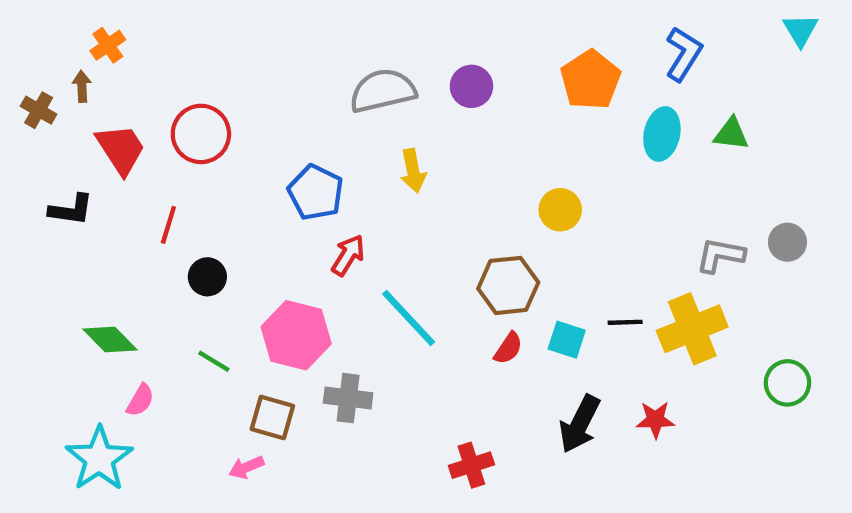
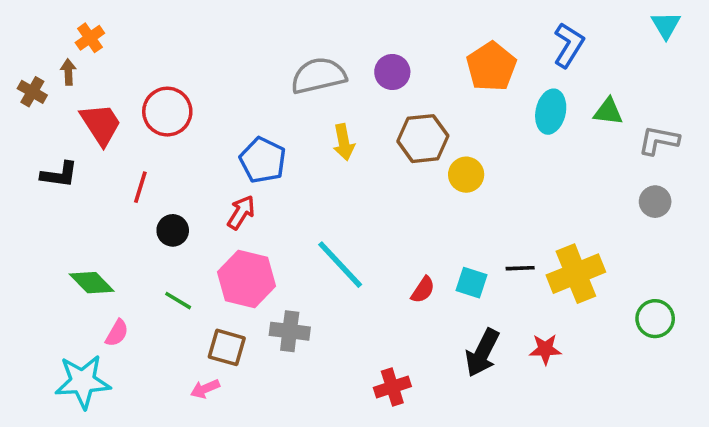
red arrow: (348, 255) -> (241, 212), moved
gray L-shape: (720, 255) -> (659, 140), moved
brown hexagon: (508, 285) -> (423, 139), moved
cyan star: (99, 459) -> (83, 382), turned 30

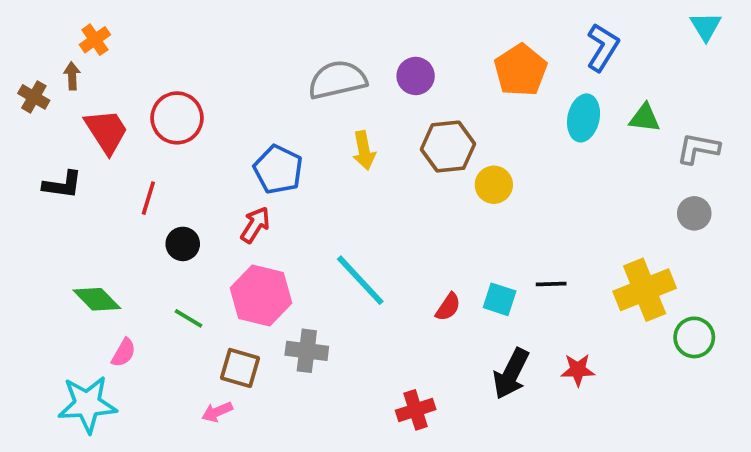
yellow cross: (576, 274) -> (645, 290), moved

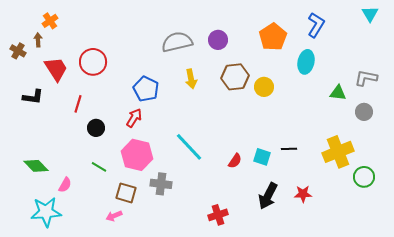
green triangle: (645, 118) -> (338, 93), moved
yellow circle: (494, 185) -> (264, 87), moved
green diamond: (97, 299) -> (36, 166), moved

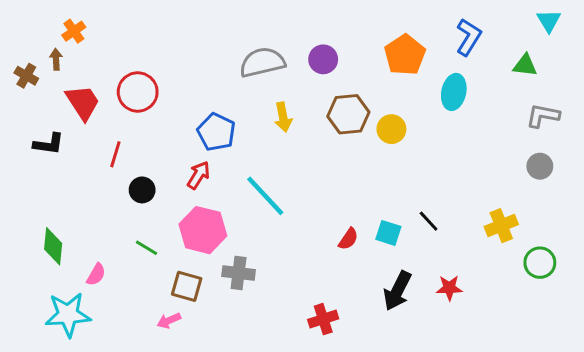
green triangle: (338, 93) -> (525, 65), moved
cyan line: (189, 147) -> (265, 196), moved
black line: (289, 149) -> (429, 221), turned 49
yellow cross: (338, 152) -> (501, 226), size x0.7
green diamond: (36, 166) -> (53, 246), turned 50

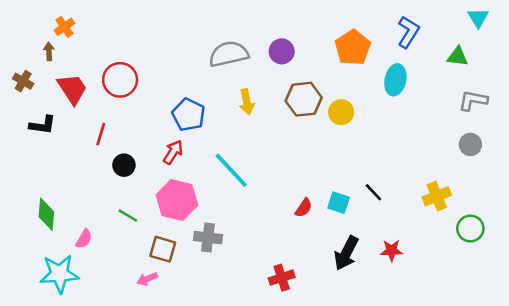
brown cross: (26, 76) -> (23, 81), moved

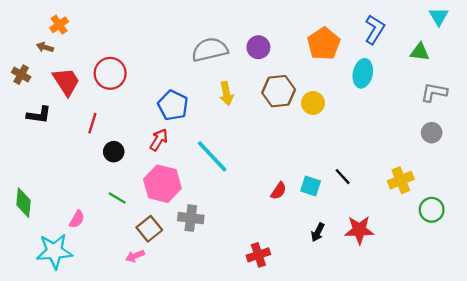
brown arrow: (49, 51) -> (45, 47), turned -70
green diamond: (46, 214) -> (24, 203), moved
brown square: (163, 249) -> (149, 229), turned 35
red star: (392, 250) -> (359, 230), size x1.4
black arrow: (346, 253) -> (318, 232), size x0.6

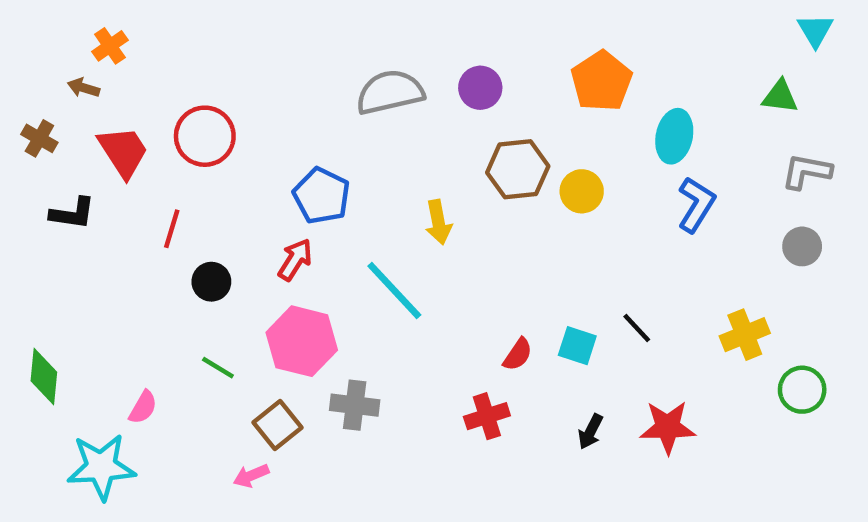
blue L-shape: (375, 29) -> (696, 205), moved
yellow arrow: (226, 94) -> (438, 222), moved
red cross: (258, 255) -> (487, 416), moved

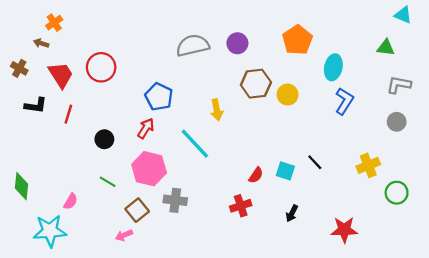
cyan triangle: (815, 30) -> (403, 15), turned -36
red line: (172, 229) -> (68, 114), moved
red star: (668, 427) -> (344, 230), moved

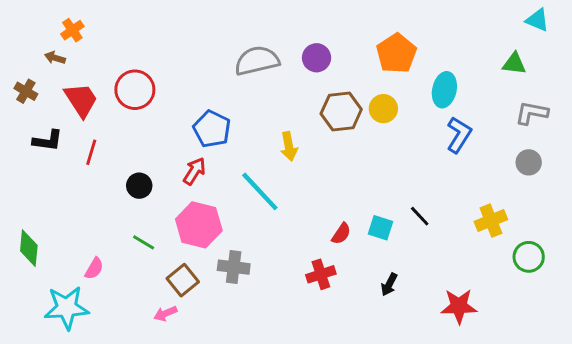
yellow circle: (288, 95) -> (383, 109), moved

